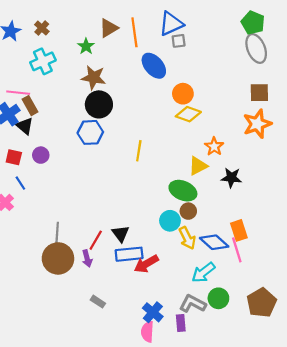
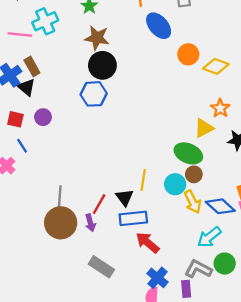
pink line: (18, 93) -> (20, 35), moved
yellow diamond: (188, 114) -> (216, 66), moved
yellow line: (139, 151) -> (143, 180), moved
red arrow: (146, 264) -> (148, 243), moved, turned 70
gray rectangle: (98, 302) -> (101, 267), size x1.6

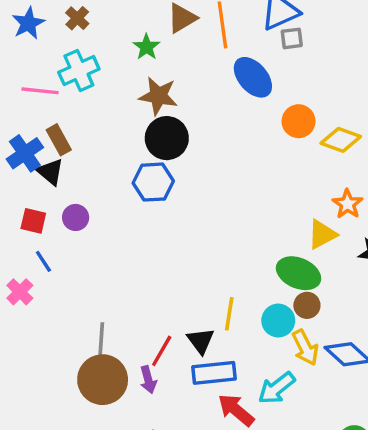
cyan arrow: (209, 237) -> (277, 388), moved

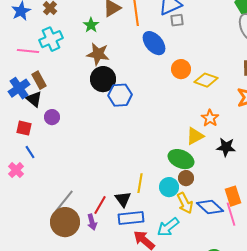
blue hexagon: (153, 182) -> (120, 95), moved
purple circle: (76, 217) -> (52, 117), moved
gray line: (101, 344) -> (64, 201), turned 35

